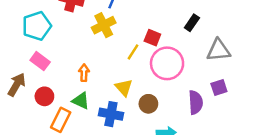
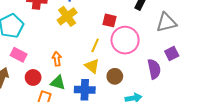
yellow line: (133, 52) -> (95, 45), moved
red circle: (44, 96) -> (33, 77), moved

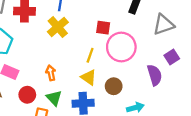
green triangle: (58, 83) -> (54, 98), turned 35

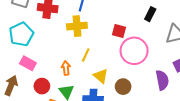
yellow cross: (58, 27) -> (77, 26), turned 30
yellow line: (90, 55) -> (86, 55), moved

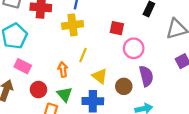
pink circle: (134, 51) -> (134, 48), size x0.7
purple semicircle: (162, 80) -> (146, 76), moved

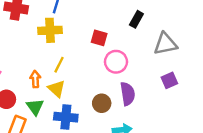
yellow triangle: (100, 76) -> (57, 89), moved

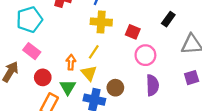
yellow cross: (50, 30) -> (101, 22), moved
brown circle: (102, 103) -> (115, 88), moved

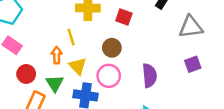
yellow line: (94, 52) -> (71, 37), moved, turned -48
pink circle: (145, 55) -> (109, 76), moved
brown circle: (115, 88) -> (112, 48), moved

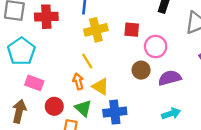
brown circle: (112, 48) -> (141, 70), moved
purple semicircle: (150, 75) -> (170, 78), turned -85
pink circle: (109, 76) -> (156, 47), moved

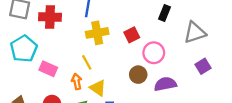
red square: (132, 30) -> (132, 35), turned -35
pink rectangle: (34, 83) -> (48, 69), moved

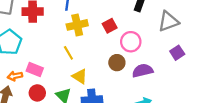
pink rectangle: (48, 69) -> (35, 70), moved
orange arrow: (77, 82) -> (15, 76), moved, turned -88

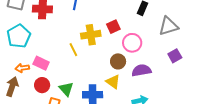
yellow cross: (77, 25) -> (91, 35), moved
yellow triangle: (80, 76) -> (113, 82), moved

